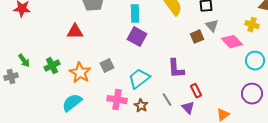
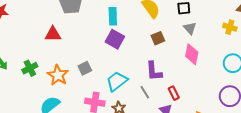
brown square: (197, 37) -> (158, 38), moved
pink diamond: (232, 42) -> (192, 54), moved, turned 55
gray line: (167, 100) -> (145, 92), moved

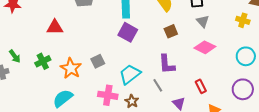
red triangle: (53, 34) -> (55, 27), moved
pink diamond: (192, 54) -> (205, 47), turned -75
red rectangle: (174, 93) -> (201, 86), moved

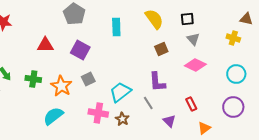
purple square: (128, 32) -> (80, 50), moved
green cross: (43, 61) -> (33, 79), turned 35

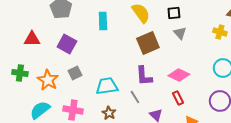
brown square: (161, 49) -> (148, 43), size x1.6
pink diamond: (195, 65) -> (179, 75), moved
cyan trapezoid: (120, 92) -> (107, 86), turned 30
pink cross: (98, 113) -> (73, 110), moved

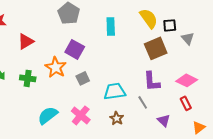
black square: (174, 13) -> (170, 25), moved
red triangle: (32, 39) -> (26, 41), moved, turned -30
orange star: (48, 80) -> (56, 67), moved
pink cross: (73, 110) -> (81, 115), turned 30

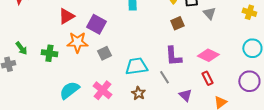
red triangle: (26, 41) -> (66, 16), moved
brown square: (156, 48) -> (177, 23), size x0.6
orange star: (56, 67) -> (77, 42), turned -30

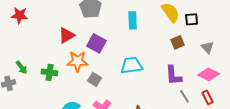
gray triangle: (209, 13) -> (208, 47), moved
gray square: (104, 53) -> (95, 79), moved, turned -32
cyan trapezoid: (136, 66) -> (132, 65), moved
gray line: (164, 77) -> (185, 96), moved

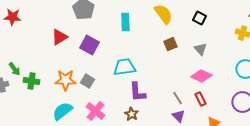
black square: (192, 19) -> (199, 18), moved, turned 32
orange star: (78, 61) -> (65, 80), moved
green cross: (50, 72) -> (31, 81), moved
purple L-shape: (174, 75) -> (137, 92), moved

